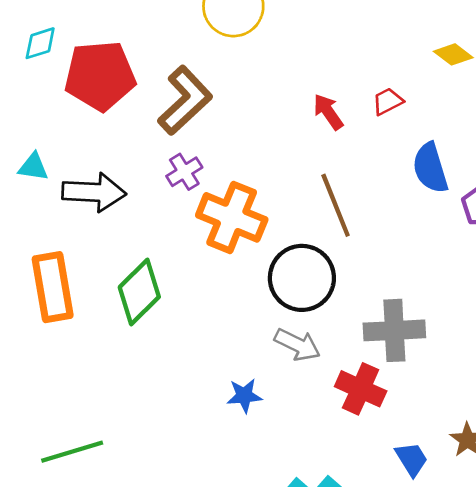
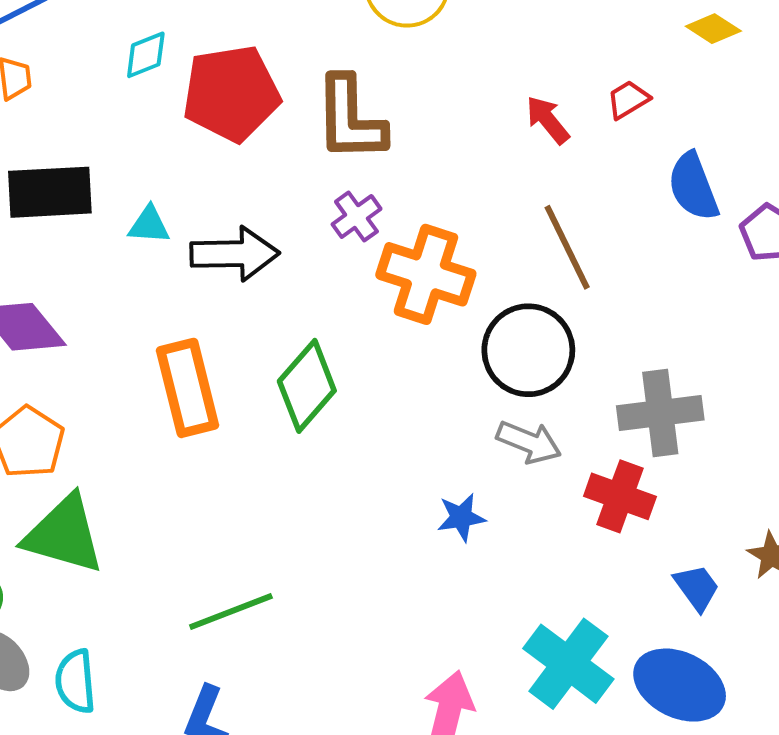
brown L-shape: (185, 100) -> (350, 119), turned 136

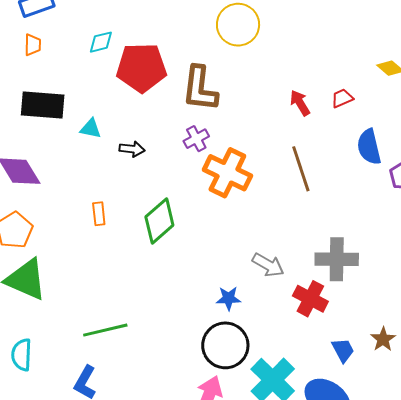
black arrow: (235, 254) -> (132, 149), size x0.6
black circle: (528, 350) -> (225, 345), moved
orange rectangle: (188, 388) -> (99, 214), size x0.5

